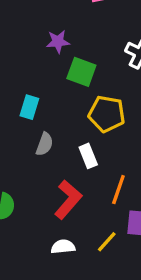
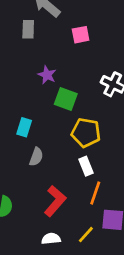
purple star: (58, 42) -> (47, 75), turned 30
white rectangle: (88, 156) -> (86, 166), moved

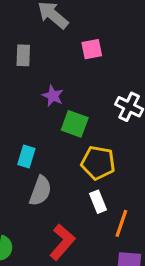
gray rectangle: (28, 29) -> (23, 55), moved
gray semicircle: (36, 157) -> (40, 191), size x1.4
orange line: (95, 193) -> (121, 223), moved

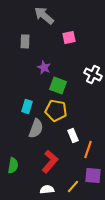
yellow pentagon: (98, 163) -> (56, 110), moved

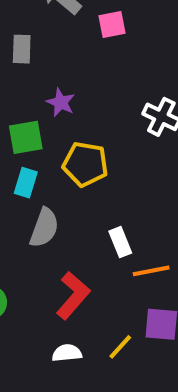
pink square: (69, 37) -> (112, 24), moved
green square: (58, 85) -> (26, 137), moved, turned -30
yellow pentagon: (56, 110) -> (85, 164), moved
orange line: (88, 149) -> (151, 271), turned 60

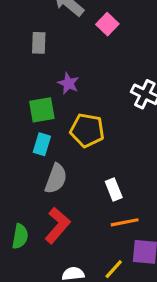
pink square: (112, 24) -> (107, 24), turned -35
orange line: (151, 271) -> (125, 222), moved
red L-shape: (73, 295) -> (57, 225), moved

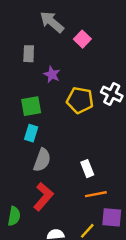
purple star: (68, 83) -> (52, 74), moved
yellow pentagon: (87, 130) -> (80, 100), moved
green semicircle: (20, 236) -> (14, 216), moved

